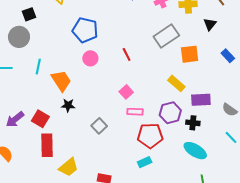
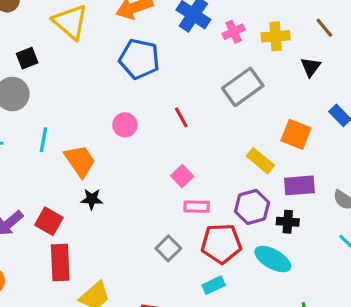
blue pentagon: (85, 30) -> (139, 59), moved
orange square: (190, 54) -> (296, 134), moved, turned 30
gray square: (99, 126) -> (168, 248), moved
cyan ellipse: (195, 151) -> (273, 259), moved

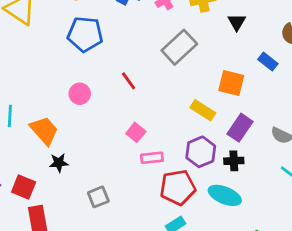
purple rectangle: (299, 185) -> (240, 128), turned -44
gray square: (168, 248) -> (98, 197), moved, turned 30

